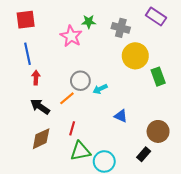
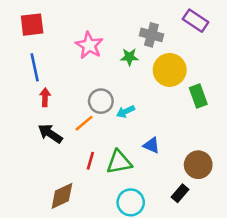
green star: (89, 22) -> (129, 57), moved
brown diamond: (41, 139) -> (62, 196), moved
green triangle: (80, 151) -> (119, 162), moved

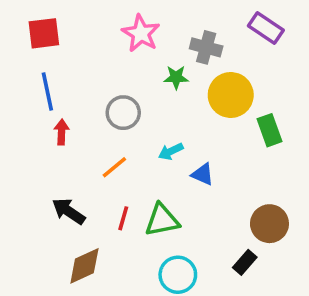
pink star: (89, 45) -> (141, 33), moved
gray circle: (101, 101) -> (123, 113), moved
black arrow: (50, 134) -> (69, 211), moved
blue triangle: (151, 145) -> (203, 174), moved

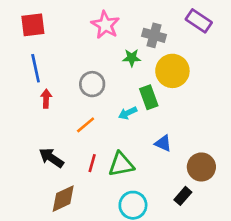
green rectangle: (269, 130) -> (149, 97), moved
blue triangle: (203, 174) -> (163, 143), moved

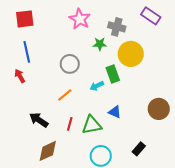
red arrow: (46, 99) -> (20, 76), moved, turned -32
blue triangle: (163, 143) -> (115, 112), moved
brown circle: (201, 167) -> (159, 109), moved

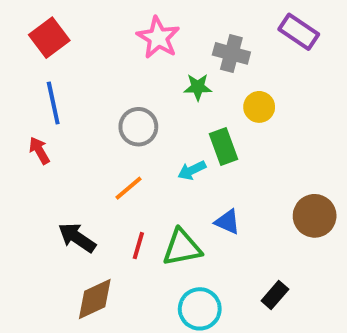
red square: (25, 19) -> (49, 38), turned -30
yellow circle: (131, 54) -> (259, 107), size x0.6

